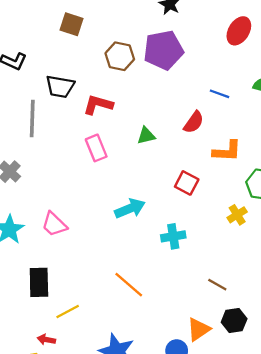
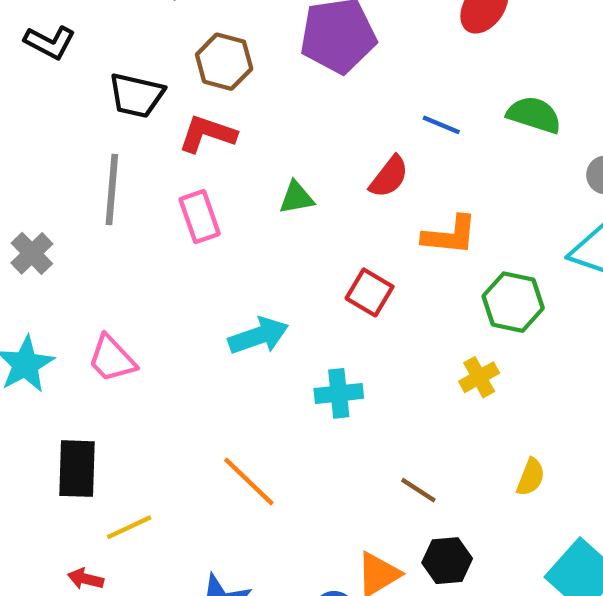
brown hexagon: (120, 56) -> (224, 62), moved
gray line: (32, 118) -> (112, 190), moved
yellow cross: (237, 215) -> (479, 377), moved

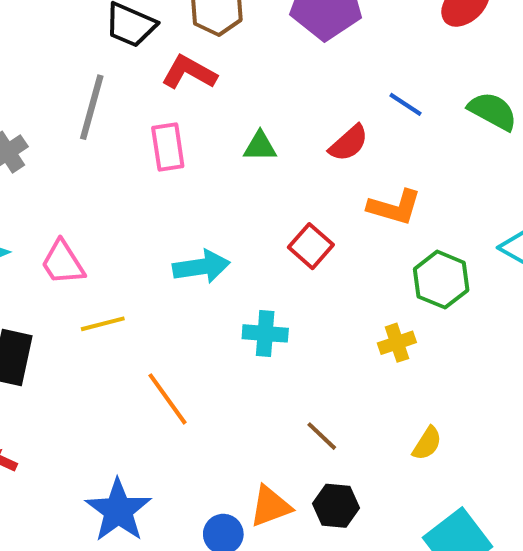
yellow line: (129, 527) -> (103, 324), moved

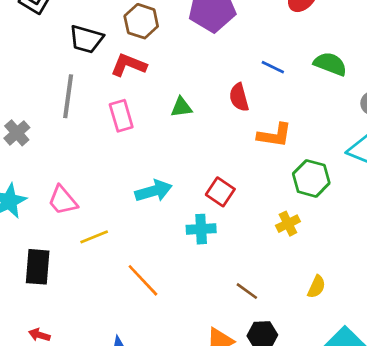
red semicircle: (349, 143) -> (239, 97), turned 124
red square: (311, 246) -> (220, 192), moved

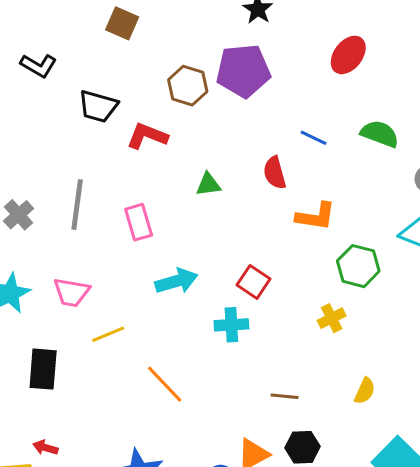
brown hexagon: (141, 21) -> (188, 86), moved
gray line: (68, 96) -> (77, 205), moved
pink rectangle: (121, 116) -> (139, 222), moved
pink trapezoid: (63, 200) -> (72, 292), turned -40
brown line: (247, 291) -> (285, 396), turned -30

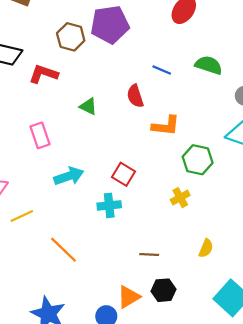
green triangle: (208, 184) -> (88, 106), turned 36

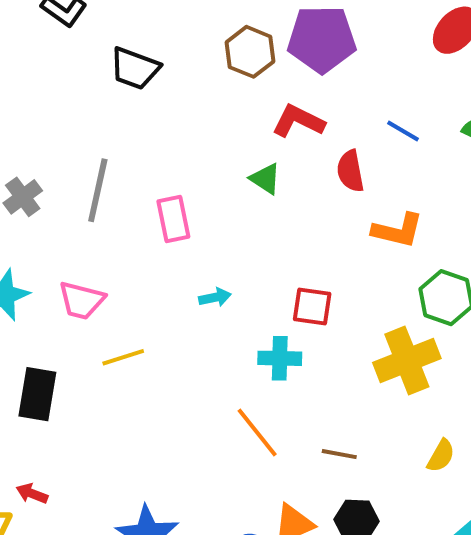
red L-shape: (43, 74) -> (298, 121), moved
red square: (123, 174) -> (312, 306), turned -30
cyan arrow: (69, 176) -> (215, 297), size x0.6
yellow cross: (180, 198) -> (407, 361), size x1.8
orange line: (64, 250) -> (257, 433), moved

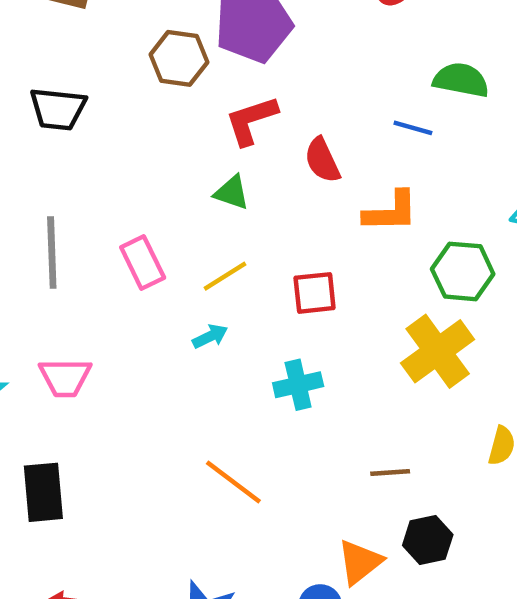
red L-shape: (298, 121) -> (251, 120), turned -30
blue line: (403, 131) -> (413, 128), moved
red square: (312, 306) -> (315, 293), moved
yellow line: (123, 357) -> (225, 276), moved
orange line: (257, 433) -> (233, 482), moved

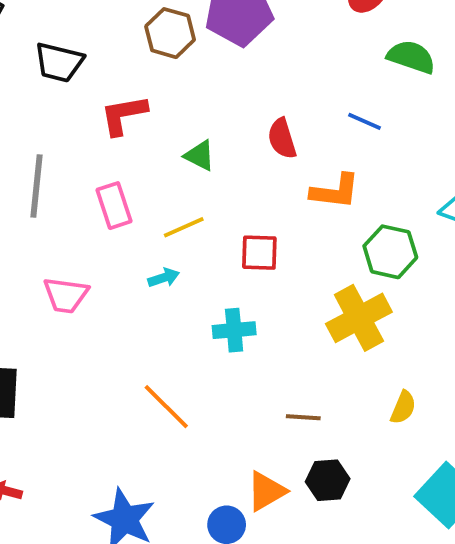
green semicircle: (461, 80) -> (411, 57), moved
red L-shape: (251, 120) -> (124, 115), moved
pink trapezoid: (65, 377) -> (66, 295), moved

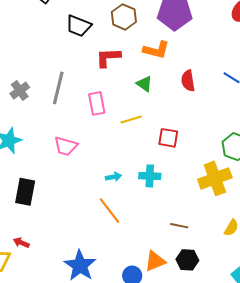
brown hexagon: (170, 33) -> (124, 17), moved
orange L-shape: (335, 191) -> (156, 50), moved
cyan arrow: (164, 278) -> (113, 177), moved

